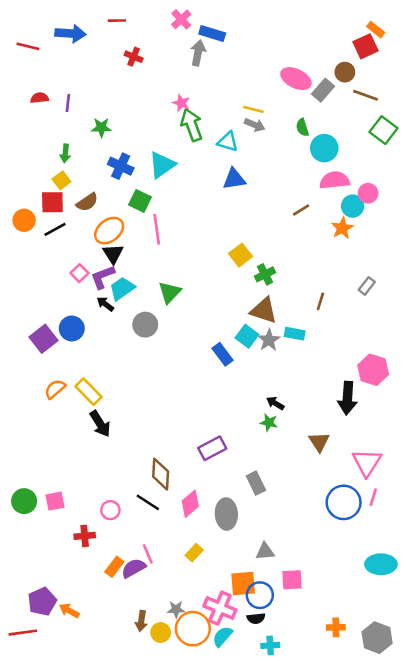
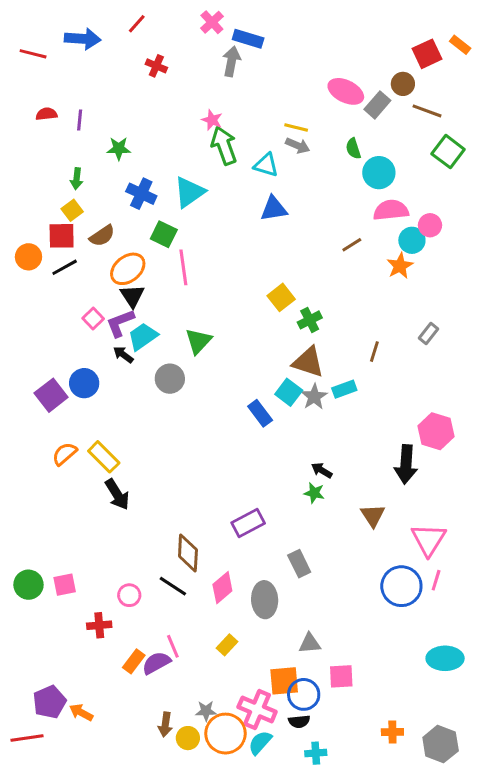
red line: (117, 21) -> (137, 24), turned -48
orange rectangle: (376, 30) -> (460, 45), moved
cyan rectangle: (295, 334) -> (344, 389), turned -30

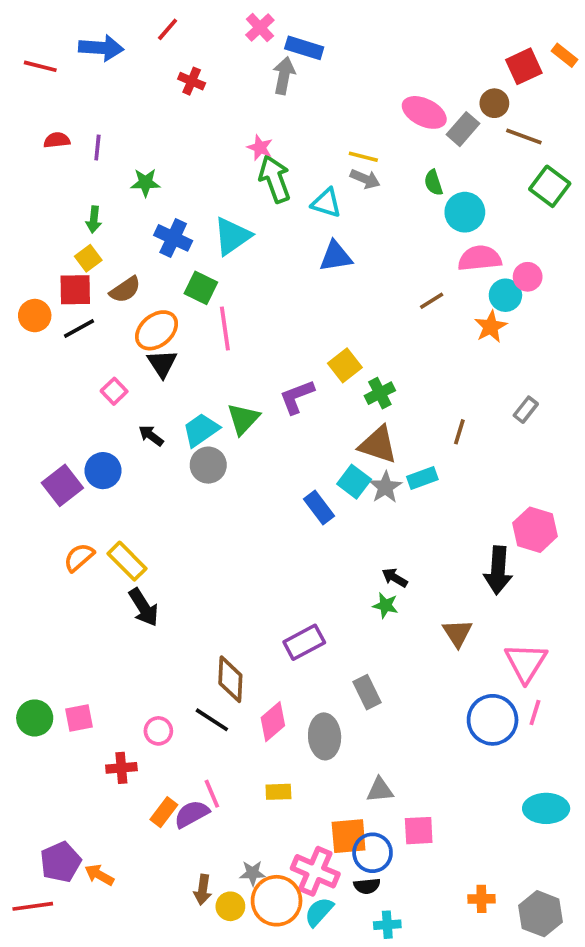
purple L-shape: (120, 323) -> (297, 397), moved
cyan trapezoid: (143, 337) -> (201, 430), moved
yellow rectangle: (227, 645) -> (278, 792), turned 45

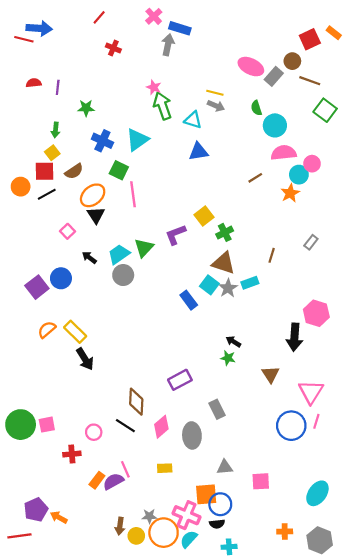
blue arrow: (101, 48) -> (39, 28), moved
green circle: (35, 718) -> (21, 425), size x1.4
cyan ellipse: (546, 808) -> (317, 493), moved, turned -55
pink square: (419, 831) -> (261, 481), moved

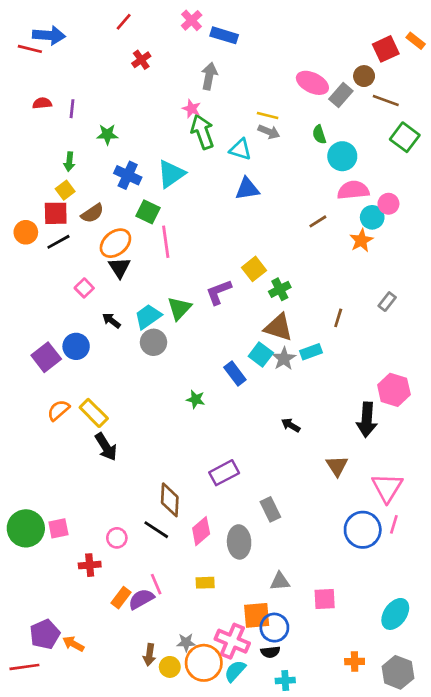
gray arrow: (168, 45) -> (209, 76), moved
red cross: (113, 48) -> (141, 60), turned 32
green star: (228, 358) -> (196, 399), moved

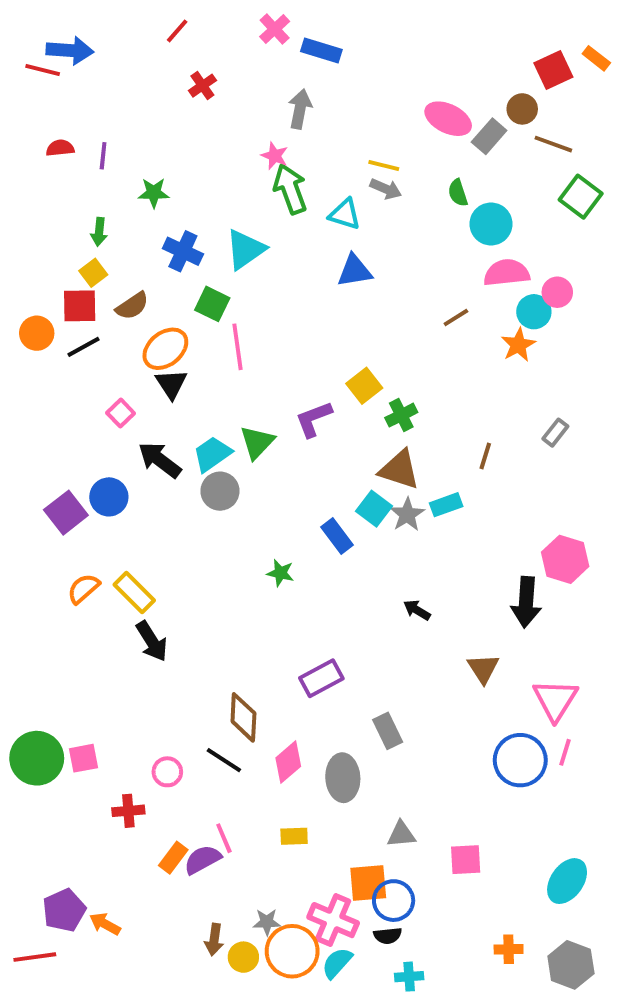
black arrow: (111, 321) -> (160, 460), size x1.6

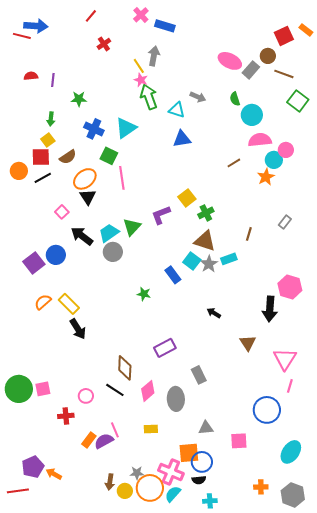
yellow line: (384, 165) -> (139, 66), moved, turned 42
blue circle: (520, 760) -> (267, 410), moved

